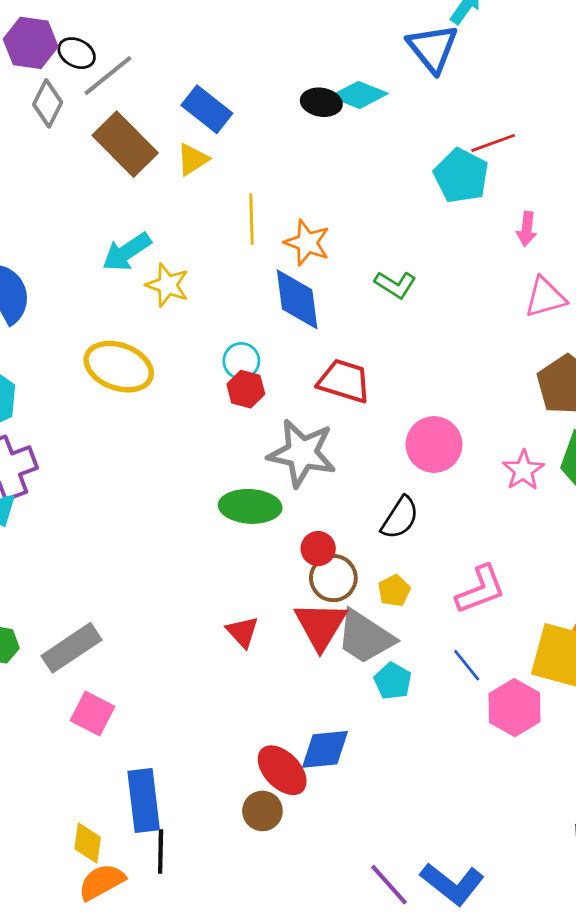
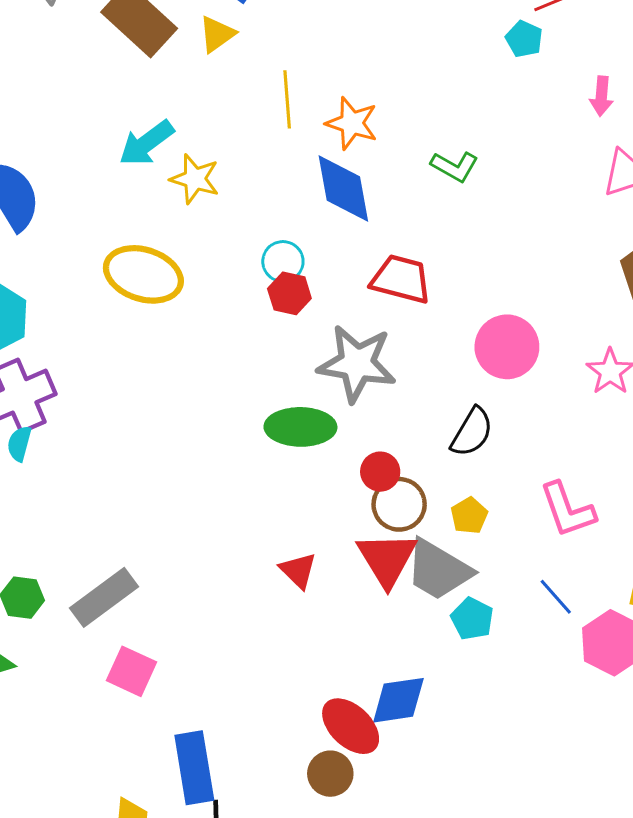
cyan pentagon: (461, 176) -> (524, 39), size x0.6
pink L-shape: (480, 589) -> (567, 510), turned 94

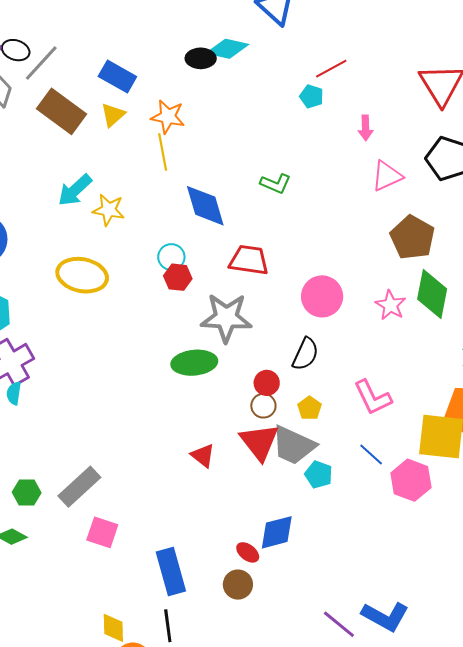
orange star: (352, 123) -> (168, 117), moved
red circle: (380, 472) -> (267, 383), moved
brown circle: (399, 504) -> (263, 406), size x0.7
red ellipse: (351, 726) -> (248, 552), size x0.6
blue rectangle: (194, 768) -> (171, 572), moved

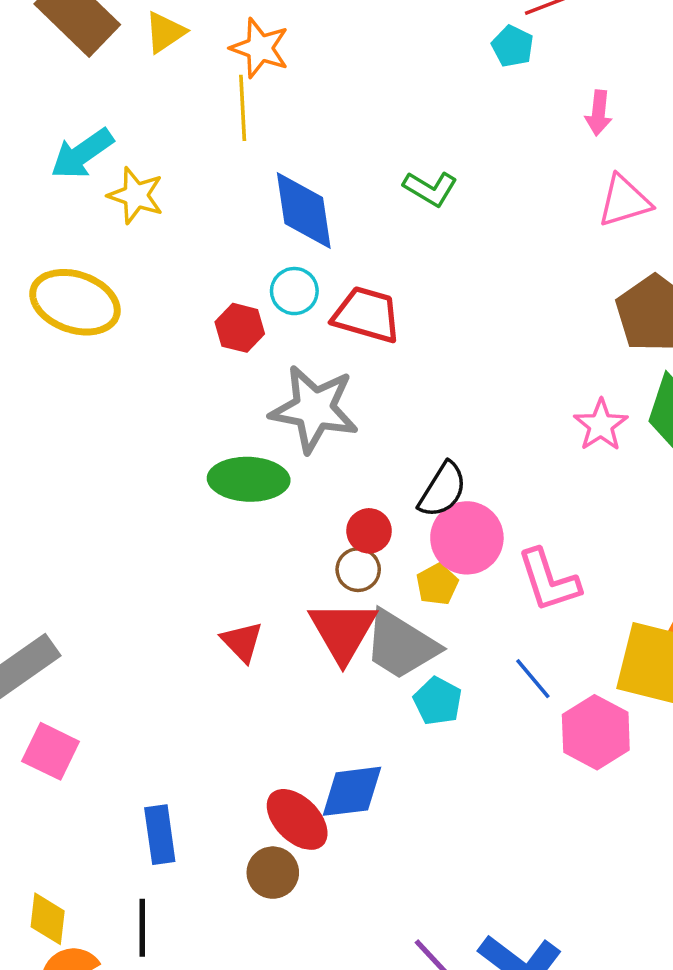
cyan circle: (171, 257) -> (294, 291), moved
pink circle: (322, 296) -> (467, 538), moved
red ellipse: (248, 552) -> (297, 819), size x1.6
blue rectangle: (171, 572) -> (160, 835), size x0.7

